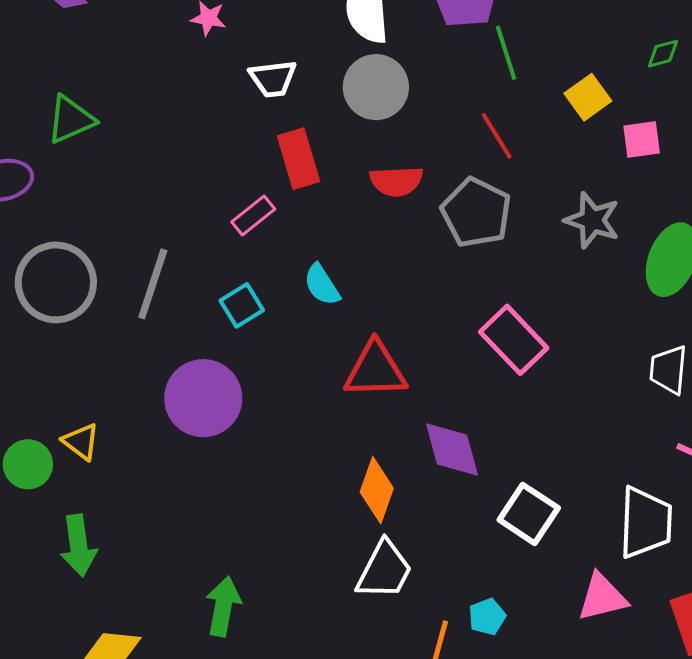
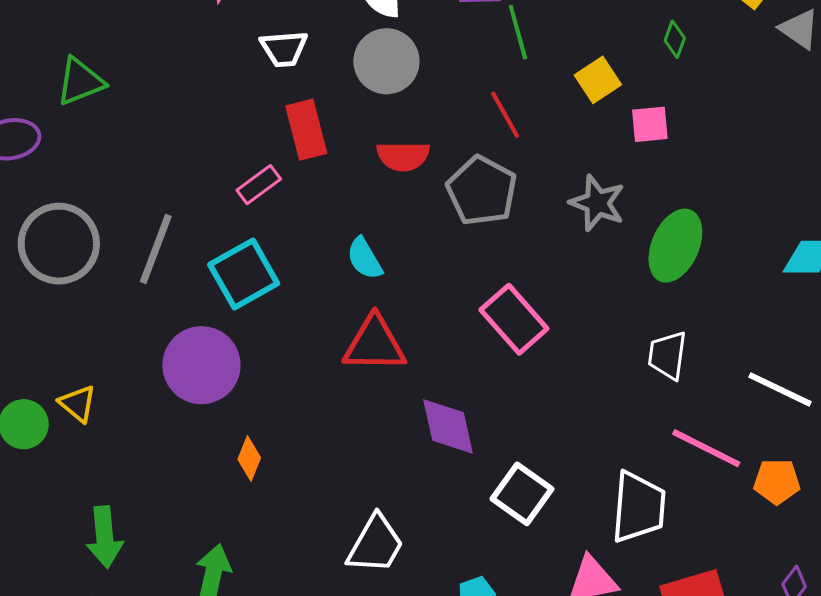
green diamond: (663, 54) -> (675, 39), turned -57
cyan semicircle: (322, 285) -> (364, 258), moved
cyan square: (242, 305) -> (244, 274), size x1.6
orange diamond: (377, 490) -> (249, 458), moved, size x0.7
green arrow: (78, 546) -> (105, 537), moved

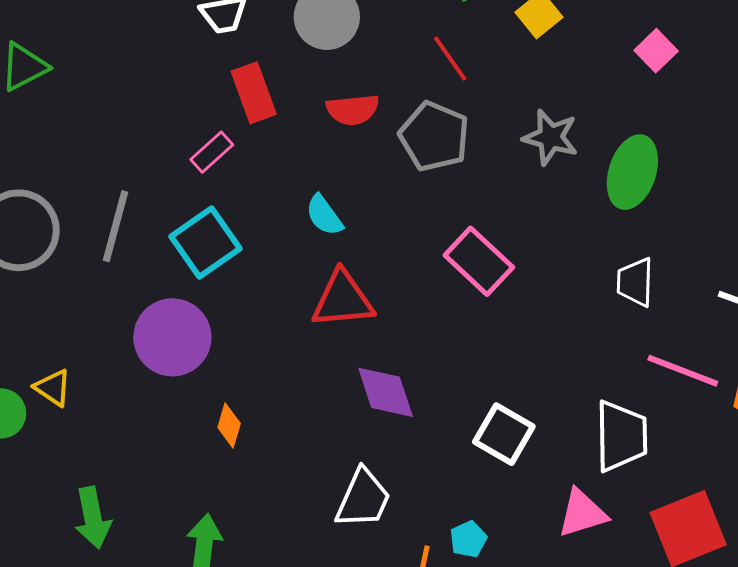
pink square: (650, 124) -> (656, 51), moved, turned -33
purple diamond: (448, 426) -> (386, 392), moved

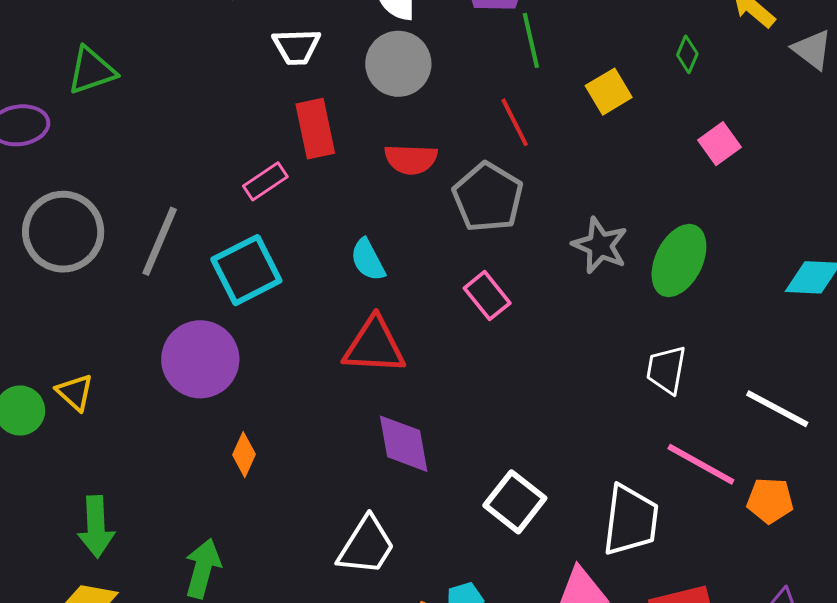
gray star: (550, 137) -> (600, 245), moved
pink rectangle: (479, 261) -> (487, 296), moved, size x0.7

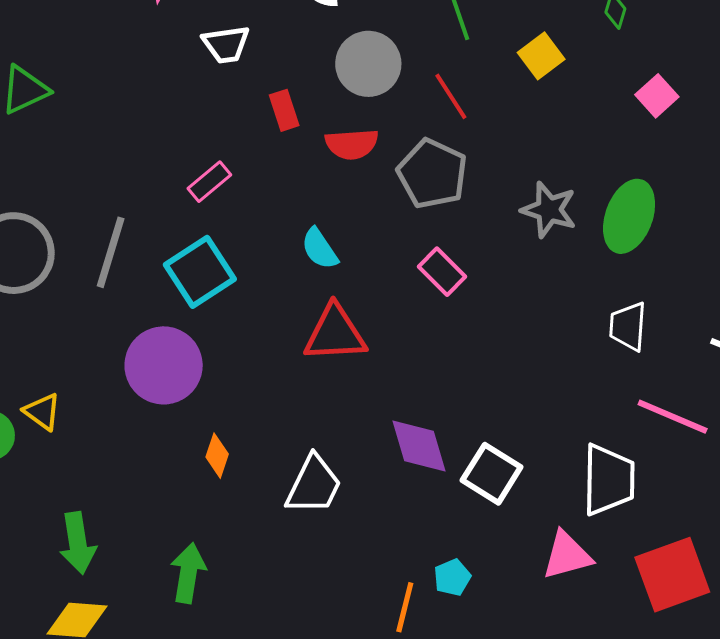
gray circle: (398, 64) -> (368, 64), moved
red rectangle: (315, 129) -> (284, 110), moved, size x0.7
purple diamond: (404, 444) -> (419, 446), moved
white trapezoid: (366, 546) -> (314, 485), moved

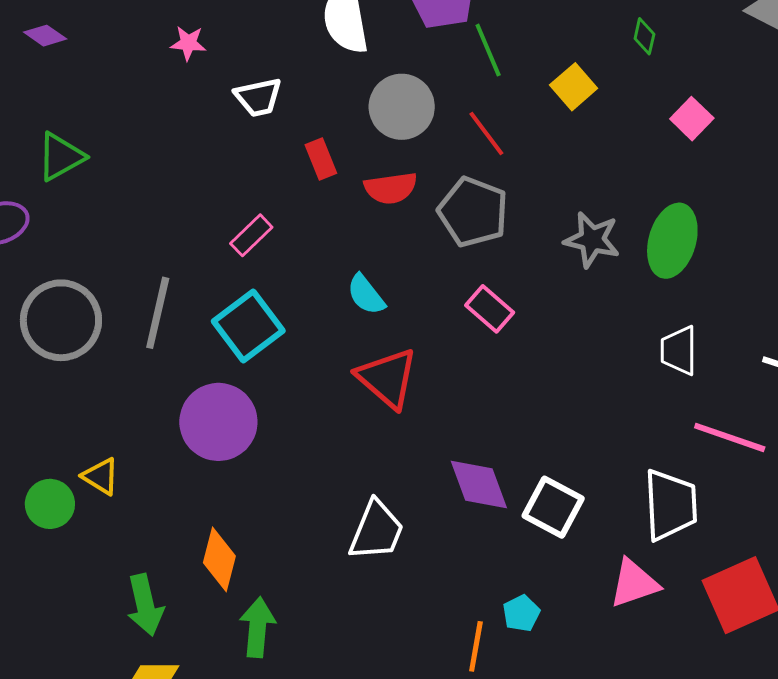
red triangle: (335, 333) -> (387, 378), turned 48
orange diamond: (217, 456) -> (219, 559), moved, size x1.4

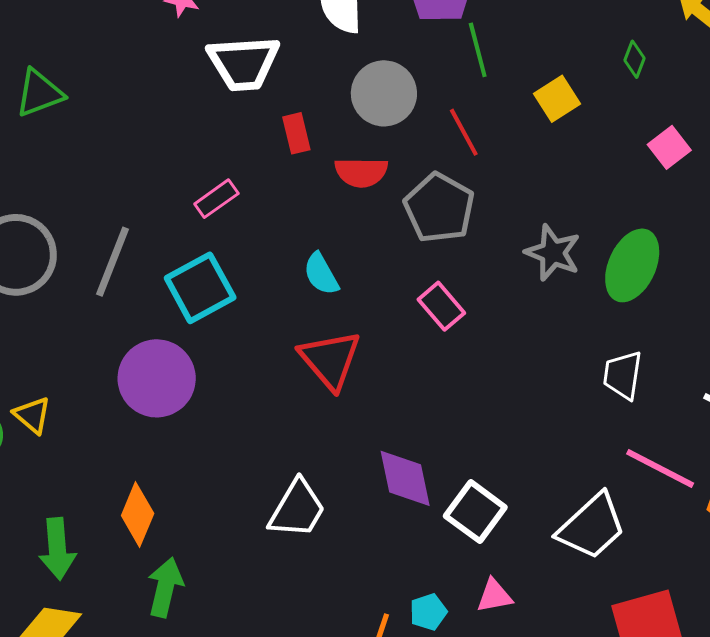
white trapezoid: (258, 97) -> (244, 63), size x1.5
white trapezoid: (670, 505) -> (592, 526), turned 42
pink triangle: (634, 583) -> (494, 596), moved, size x0.7

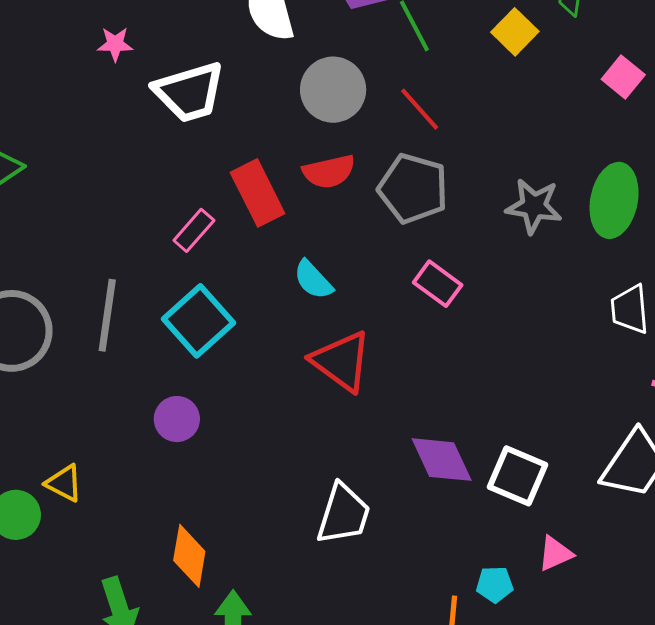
yellow square: (557, 99) -> (515, 32), moved
red rectangle: (296, 133) -> (258, 193), moved, size x1.6
purple circle: (157, 378) -> (177, 419), size x0.6
cyan pentagon: (428, 612) -> (495, 584), turned 30

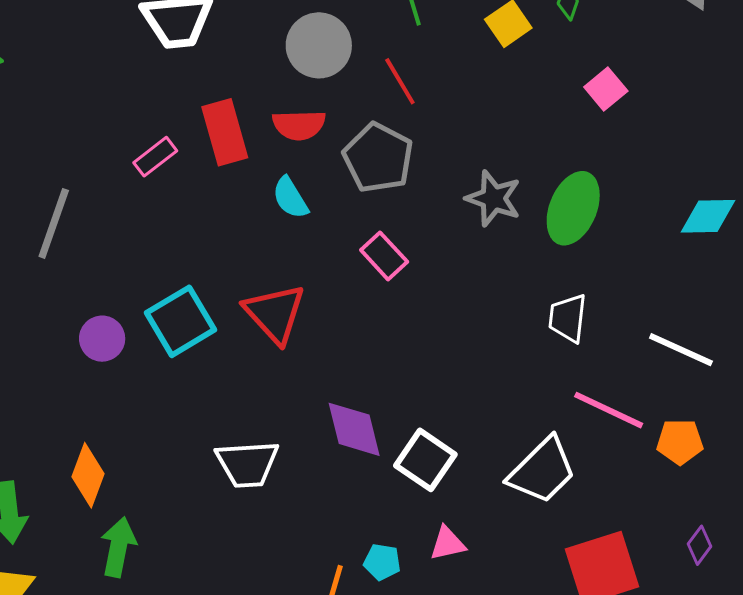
cyan semicircle: (313, 280) -> (290, 198), moved
cyan square: (198, 321) -> (180, 321), moved
white trapezoid: (343, 514) -> (247, 464), turned 58

